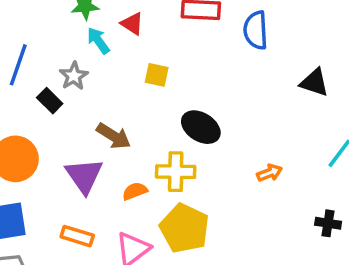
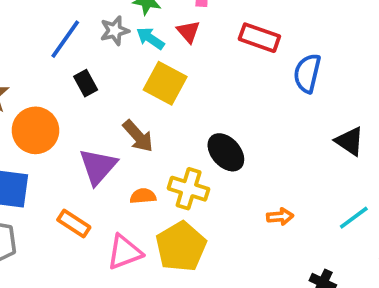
cyan arrow: (98, 41) -> (150, 38), turned -36
yellow square: (157, 75) -> (165, 83), moved, size x1.6
gray star: (74, 76) -> (115, 31), moved

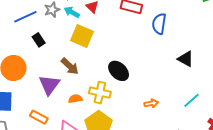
blue line: (65, 39) -> (25, 17), turned 35

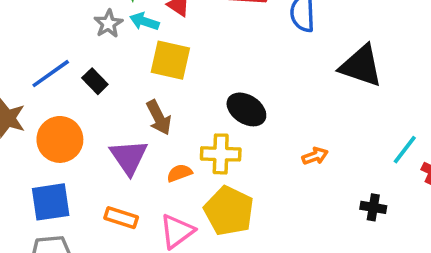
blue line: (25, 17) -> (51, 74), moved
black triangle: (186, 59) -> (361, 66), size x1.5
brown arrow: (70, 66) -> (159, 117), turned 30
cyan line: (192, 100) -> (405, 150), moved

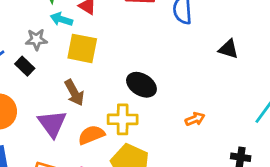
gray star: (108, 24) -> (36, 39), moved, turned 30
black triangle: (361, 66) -> (228, 49), size x0.6
orange semicircle: (179, 173) -> (91, 135), size x1.4

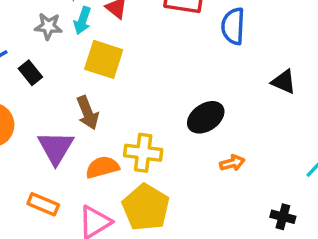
cyan arrow: (61, 19) -> (82, 20), turned -95
gray star: (36, 39) -> (48, 26), moved
black ellipse: (141, 85) -> (206, 117), moved, turned -72

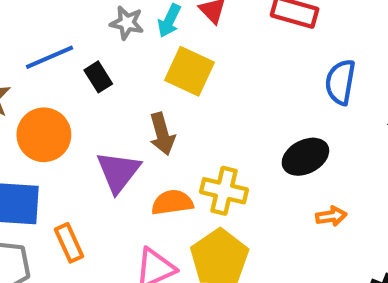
blue semicircle: (233, 26) -> (340, 82), moved
orange rectangle: (43, 204) -> (69, 243), moved, turned 36

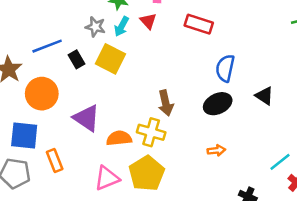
yellow square: (190, 71) -> (110, 59), moved
brown arrow: (162, 134) -> (166, 103), moved
black ellipse: (305, 157) -> (218, 104), moved
purple triangle: (118, 172) -> (87, 118), turned -36

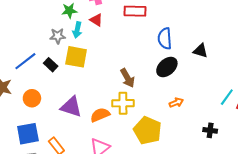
orange circle: (42, 94) -> (32, 98), size x0.7
yellow pentagon: (147, 173) -> (148, 130), moved

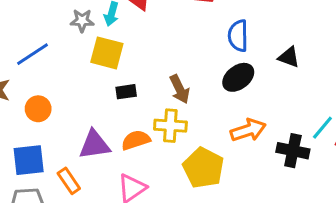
black rectangle: (51, 65) -> (126, 92), moved, turned -56
orange arrow: (176, 103) -> (248, 130), size x1.6
purple triangle: (71, 107) -> (94, 145), moved, turned -30
black cross: (210, 130) -> (293, 151), moved, size x1.5

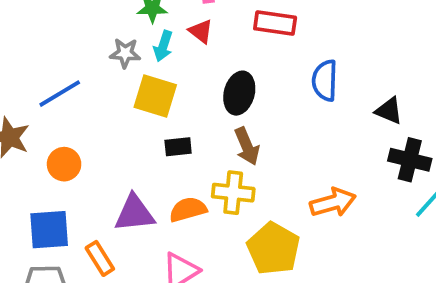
black ellipse: (238, 77) -> (239, 93), moved, turned -40
black cross: (293, 151) -> (410, 160), moved

